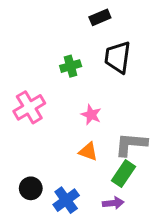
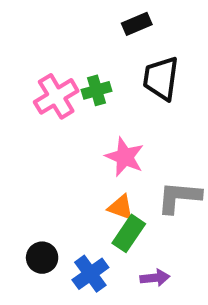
pink cross: (29, 107) -> (56, 96), moved
pink star: (91, 115) -> (125, 157), size x1.4
green rectangle: (124, 174) -> (129, 233), moved

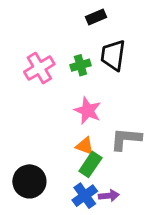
green cross: (96, 90) -> (80, 65), moved
black circle: (42, 258) -> (29, 181), size x1.5
blue cross: (90, 274) -> (85, 196), moved

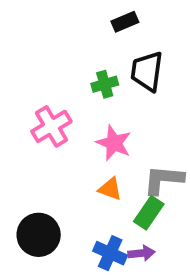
pink cross: (39, 68) -> (51, 126), moved
green rectangle: (90, 164) -> (149, 213), moved
blue cross: (85, 196) -> (110, 253), turned -30

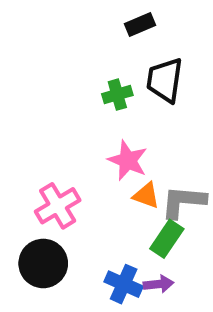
pink cross: (51, 126) -> (58, 206), moved
orange triangle: (110, 189) -> (146, 195), moved

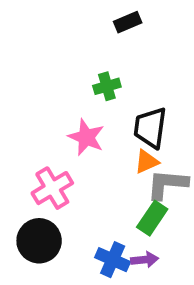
black trapezoid: (165, 80) -> (150, 128), moved
pink star: (128, 160) -> (86, 137), moved
orange triangle: (146, 195) -> (147, 162), moved, turned -44

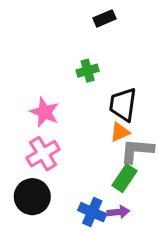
pink star: (86, 137) -> (45, 112), moved

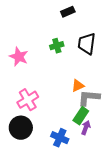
black trapezoid: (123, 104) -> (87, 44), moved
pink star: (45, 112) -> (19, 57), moved
purple arrow: (118, 212) -> (86, 128), moved, turned -64

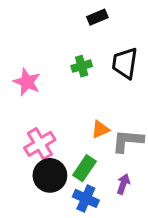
orange triangle: (78, 86) -> (100, 129), moved
green rectangle: (81, 116) -> (84, 168), moved
black circle: (21, 128) -> (50, 175), moved

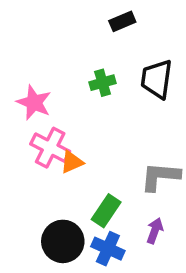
orange triangle: (100, 129) -> (72, 162), moved
pink cross: (40, 144) -> (50, 148), moved, turned -32
black circle: (50, 175) -> (63, 241), moved

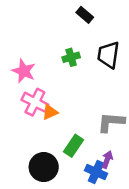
black rectangle: (122, 21) -> (85, 15), turned 63
blue cross: (108, 249) -> (96, 172), moved

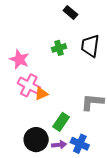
purple arrow: (107, 160) -> (59, 145), moved, turned 64

